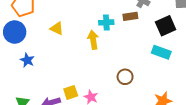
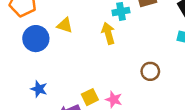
blue circle: (15, 32) -> (36, 39), moved
blue star: (27, 60) -> (39, 89), moved

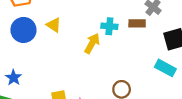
yellow arrow: (108, 33) -> (92, 43), turned 30

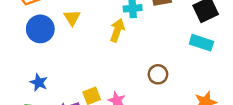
yellow triangle: (54, 25) -> (72, 18), turned 35

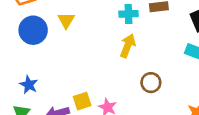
yellow arrow: (117, 30) -> (128, 46), moved

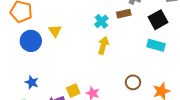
cyan cross: (128, 14) -> (101, 21), turned -32
brown circle: (151, 83) -> (133, 82), moved

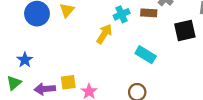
yellow arrow: (103, 45) -> (104, 34), moved
cyan rectangle: (156, 45) -> (146, 55), moved

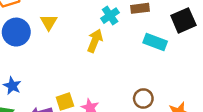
cyan rectangle: (146, 55) -> (155, 42), moved

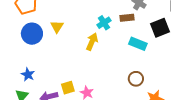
brown circle: (143, 98) -> (136, 79), moved

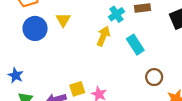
cyan rectangle: (138, 44) -> (135, 45), moved, turned 36
blue star: (28, 75) -> (16, 75), moved

